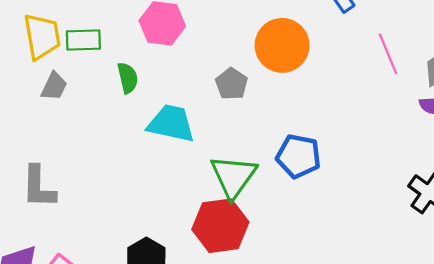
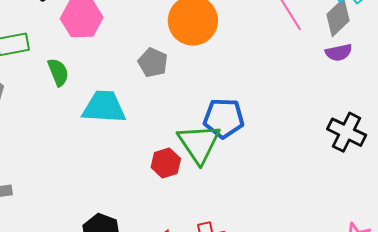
green triangle: (233, 177) -> (199, 143), moved
red hexagon: (220, 226) -> (166, 163), moved, size x0.6

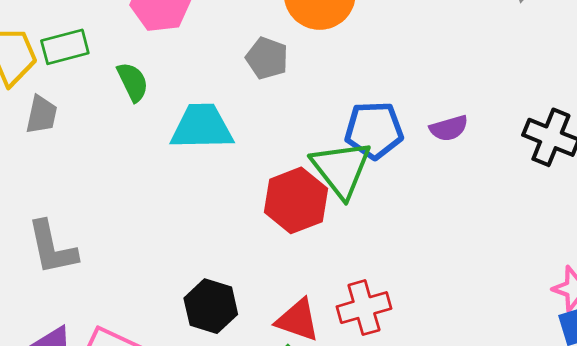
purple semicircle: (339, 52) -> (449, 128), moved
red hexagon: (166, 163) -> (296, 200), size x1.5

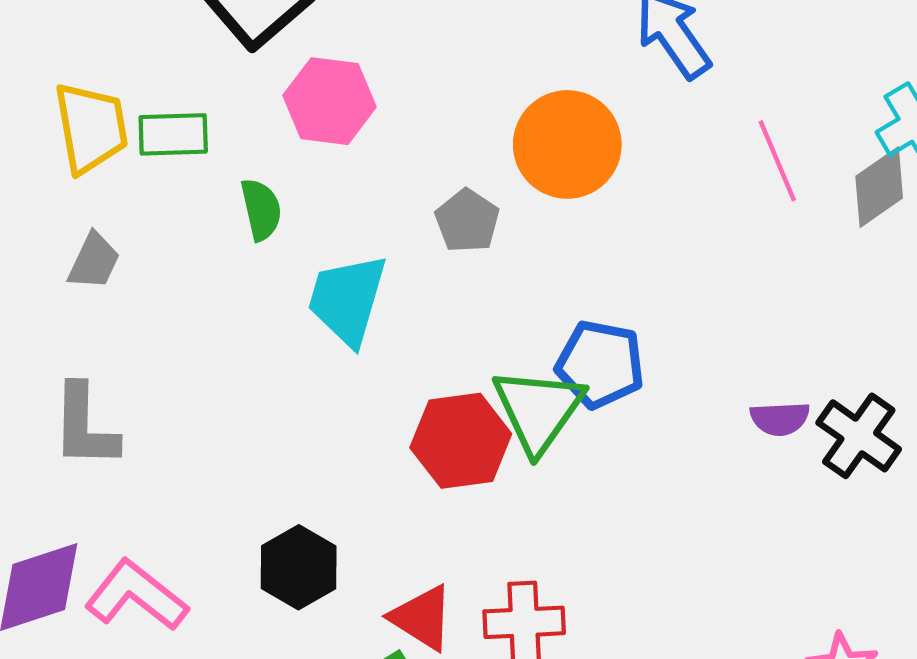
gray trapezoid: (41, 115) -> (94, 261), moved
cyan trapezoid: (202, 127) -> (347, 300), turned -86
purple semicircle: (449, 128) -> (780, 419), moved

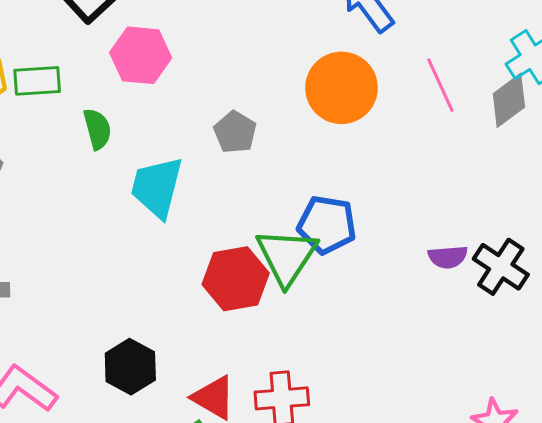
orange circle: (567, 144) -> (341, 88), moved

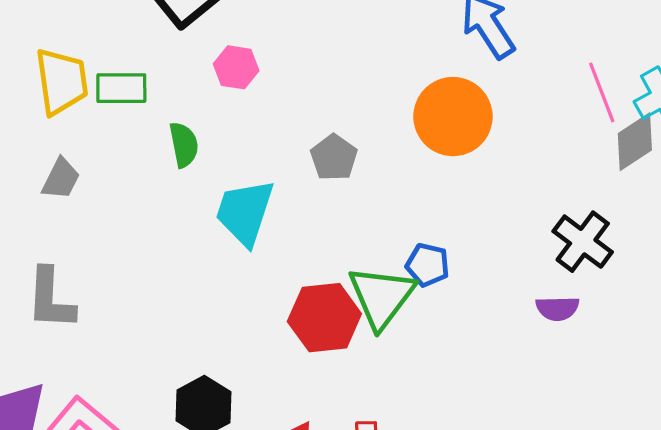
pink hexagon: (141, 55) -> (236, 67), size x0.7
pink line: (440, 85) -> (602, 92), moved
blue pentagon: (327, 225) -> (428, 265), size x0.7
black cross: (501, 267) -> (583, 242), moved

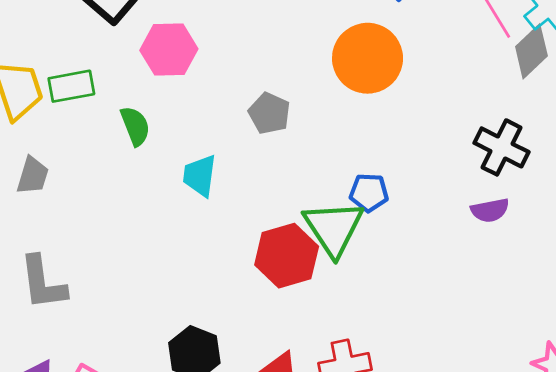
pink hexagon: (236, 67) -> (169, 50), size x1.4
cyan trapezoid: (245, 212) -> (200, 176), size x0.7

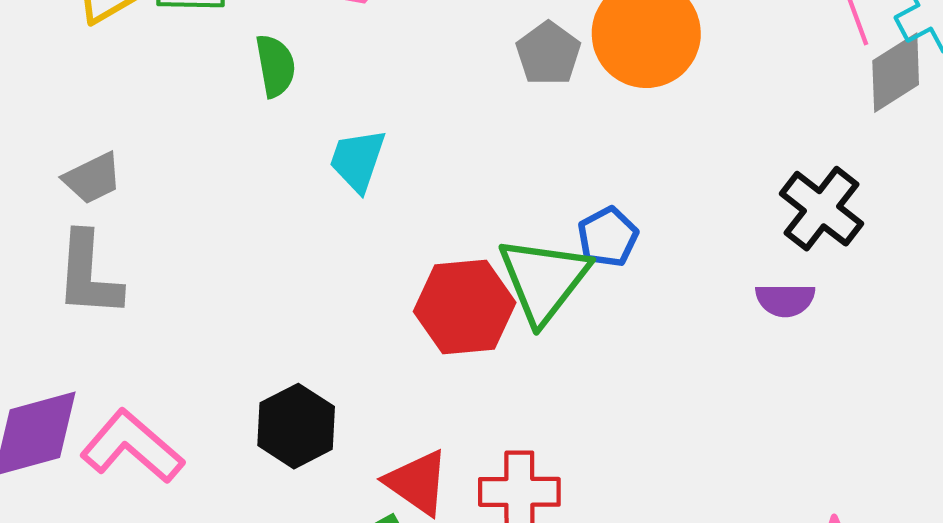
gray pentagon: (269, 113) -> (548, 53), moved
gray trapezoid: (33, 176) -> (92, 178), moved, turned 36
blue pentagon: (369, 193) -> (608, 237), turned 30

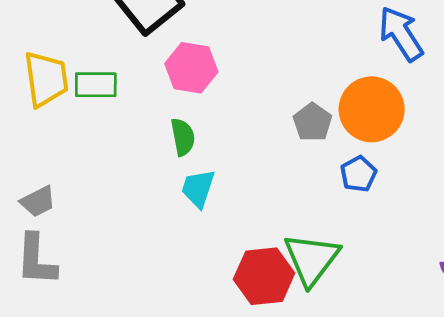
green semicircle: (275, 66) -> (183, 137), moved
blue pentagon: (608, 237) -> (358, 174), moved

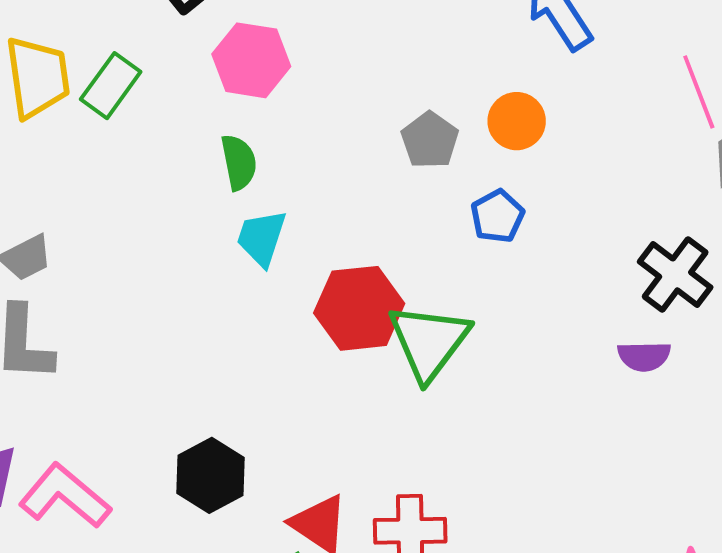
green rectangle: (96, 85) -> (111, 86), turned -54
orange circle: (372, 109) -> (517, 121), size x0.6
red hexagon: (264, 276) -> (359, 308), moved

